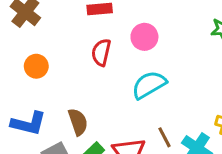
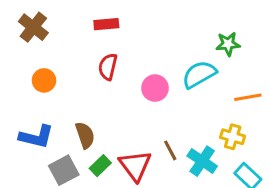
pink circle: (144, 37) -> (155, 88), moved
cyan semicircle: (149, 85) -> (199, 74), moved

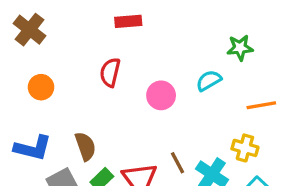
red rectangle: (106, 24) -> (128, 21), moved
cyan semicircle: (199, 74) -> (209, 81), size x0.7

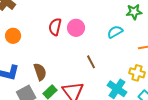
pink circle: (161, 95) -> (76, 28), moved
brown line: (177, 163) -> (91, 62), moved

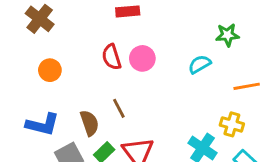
red semicircle: (55, 27) -> (112, 57), turned -30
brown line: (91, 62) -> (119, 108), moved

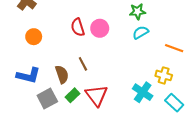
green star: (227, 35) -> (137, 11), moved
orange line: (247, 86) -> (174, 48), turned 30

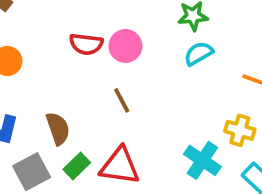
red semicircle: (78, 27) -> (86, 44), turned -66
brown line: (83, 64) -> (122, 100), moved
red triangle: (97, 95) -> (120, 166), turned -45

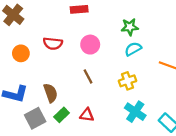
red semicircle: (86, 44) -> (53, 43), moved
yellow cross: (240, 130) -> (128, 81), moved, turned -35
red triangle: (120, 166) -> (87, 115), size x0.6

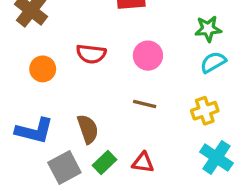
brown line: (88, 76) -> (145, 104), turned -48

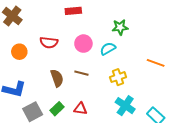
cyan semicircle: (213, 62) -> (108, 49), moved
brown semicircle: (88, 129) -> (57, 78), moved

